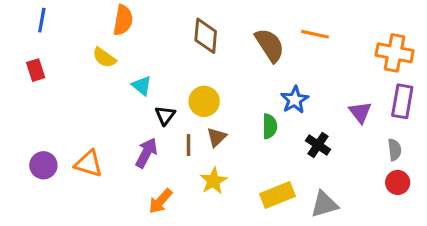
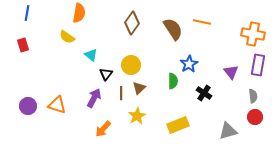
brown diamond: (206, 36) -> (132, 23), turned 30
gray triangle: (324, 204) -> (228, 131), moved

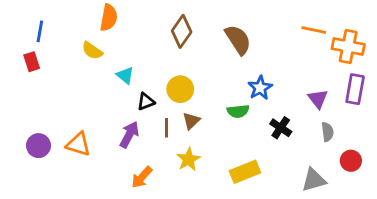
blue line: (27, 13) -> (40, 31), moved
orange line: (202, 22) -> (314, 30), moved
black triangle: (106, 74) -> (146, 102), turned 32
green semicircle: (173, 81) -> (238, 111), turned 84
gray semicircle: (253, 96) -> (327, 132), moved

